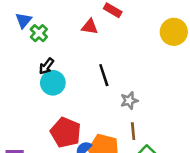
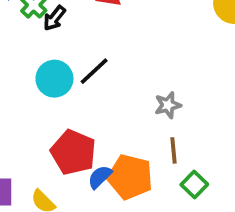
black arrow: (46, 66) -> (54, 18), moved
black line: (104, 75) -> (94, 71), moved, turned 65

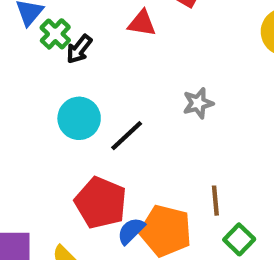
black line: (94, 71) -> (127, 136), moved
gray star: (168, 105) -> (198, 103), moved

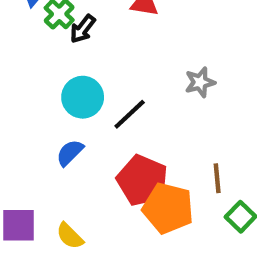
red pentagon: (101, 203) -> (142, 180), moved
blue semicircle: (131, 231) -> (70, 153), moved

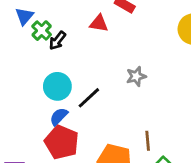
blue semicircle: (70, 153) -> (59, 116), moved
red pentagon: (142, 180) -> (62, 142), moved

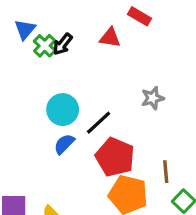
black arrow: (57, 41) -> (63, 44), moved
red pentagon: (62, 142) -> (115, 157), moved

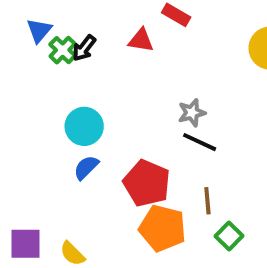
black line: (99, 123) -> (200, 142), moved, turned 68

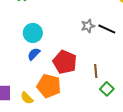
black line: (200, 142) -> (107, 29), moved
orange pentagon: (162, 228) -> (49, 86), moved

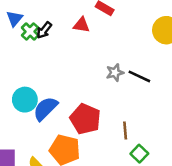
cyan circle: (33, 33) -> (25, 100), moved
blue semicircle: (34, 54) -> (45, 109), size x1.5

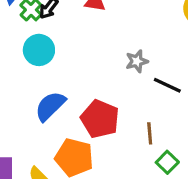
black line: (139, 76) -> (167, 85), moved
cyan circle: (25, 100) -> (39, 50), moved

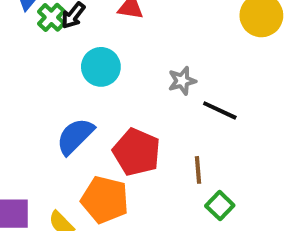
cyan circle: (39, 50) -> (101, 67), moved

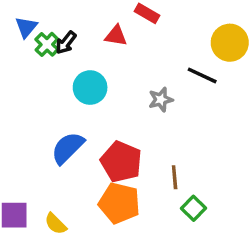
black line: (220, 110) -> (202, 75), moved
orange pentagon: (105, 200) -> (119, 203), moved

